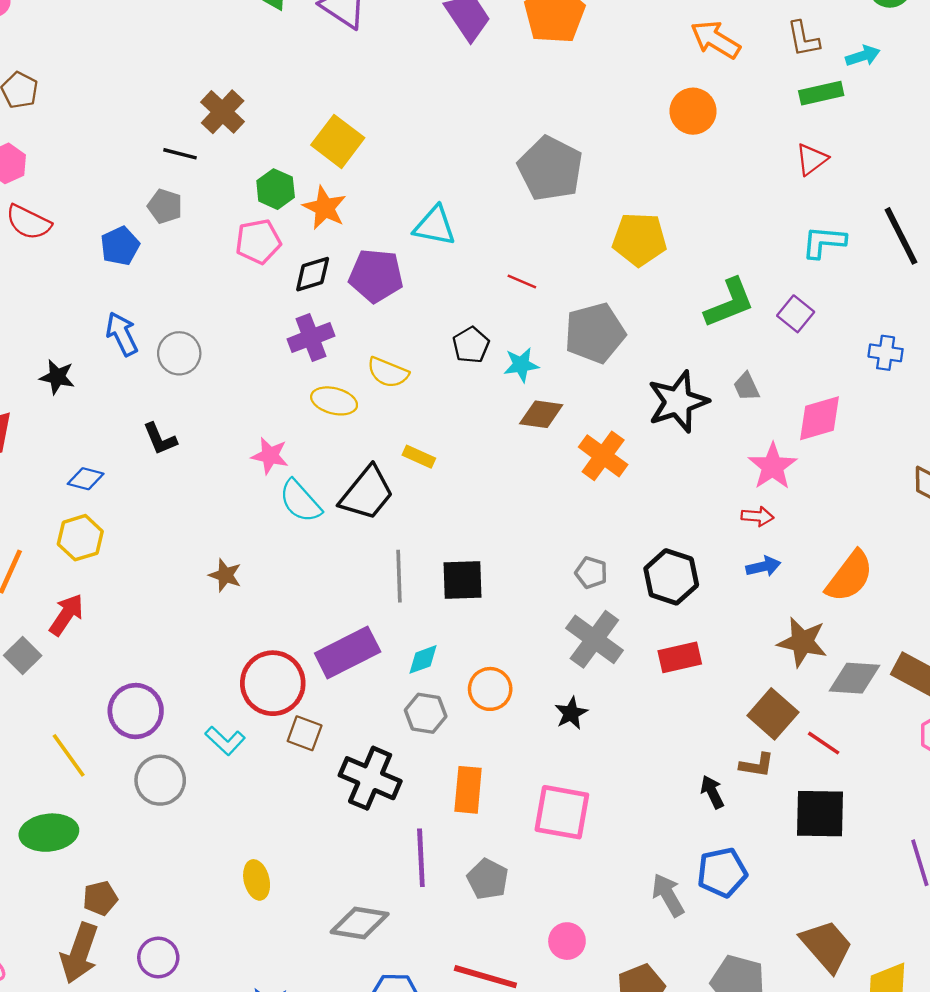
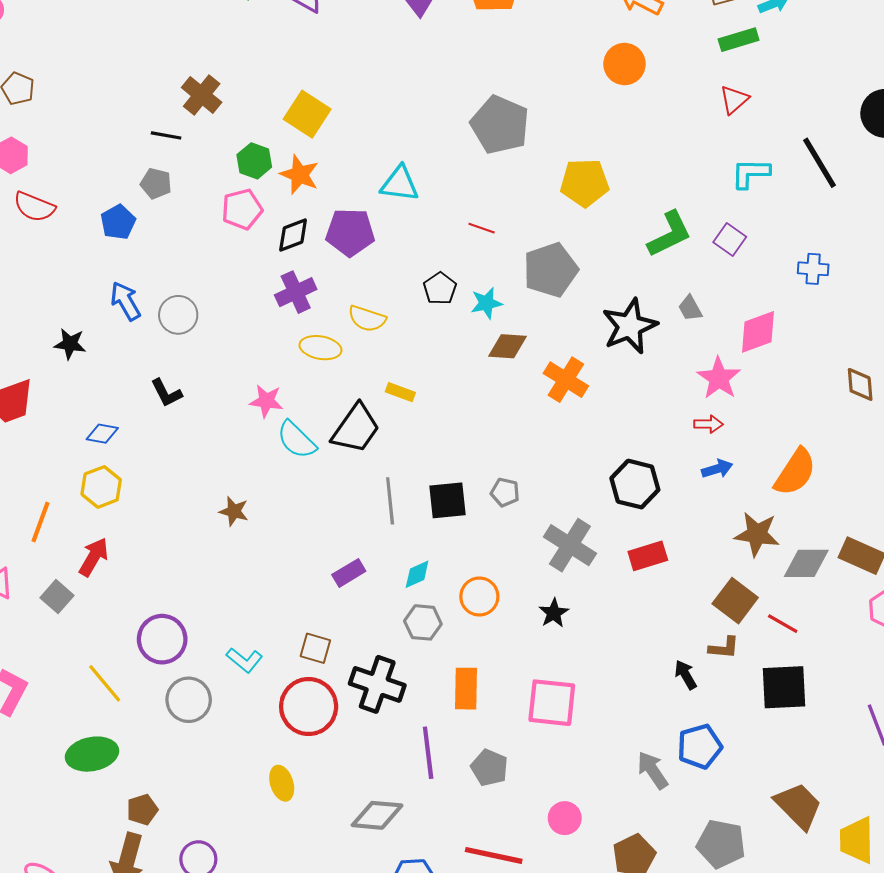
gray pentagon: (591, 573) -> (505, 492), moved
purple rectangle: (348, 653) -> (349, 573), size x0.6
red circle: (273, 683) -> (309, 707), moved

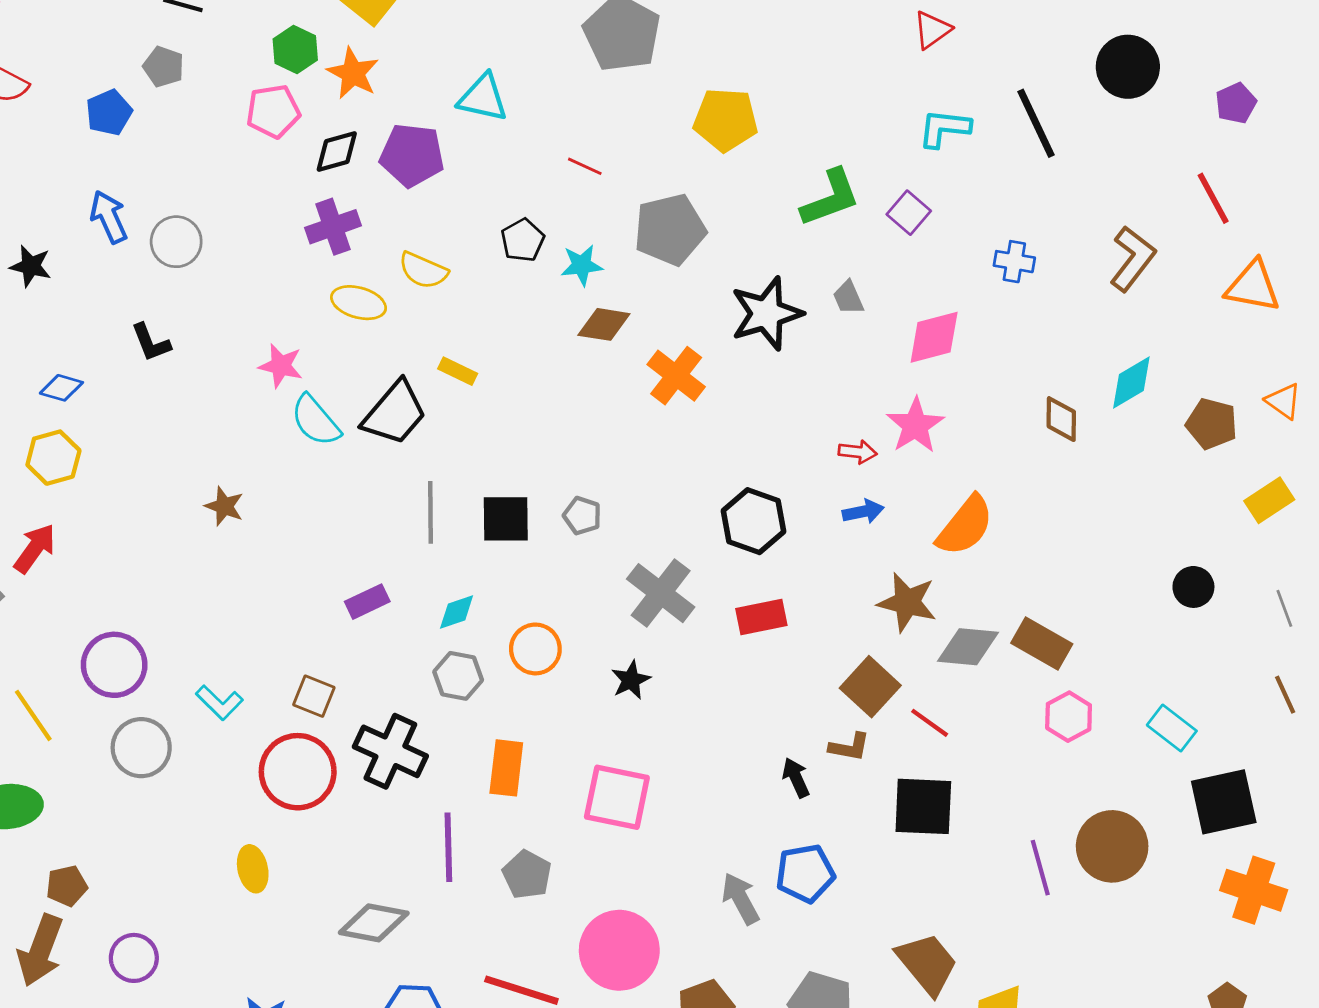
pink star: (719, 378) -> (915, 425), moved
pink circle: (565, 818) -> (619, 950), size x1.8

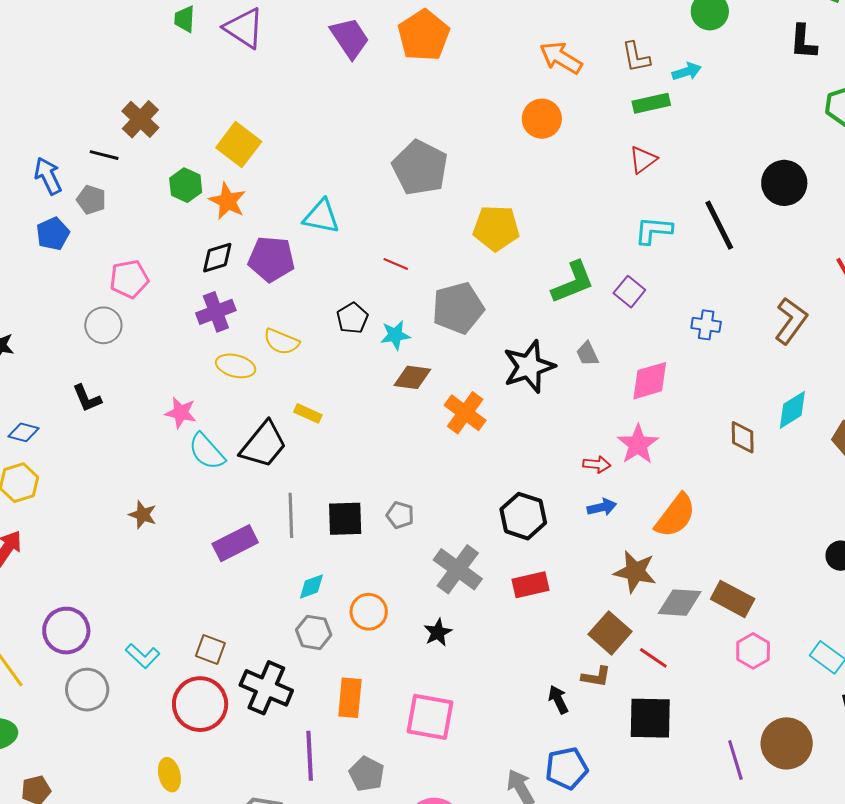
pink pentagon: (273, 111) -> (129, 279), moved
blue arrow: (109, 217) -> (48, 176), moved
purple rectangle: (367, 602) -> (235, 543), moved, size x1.4

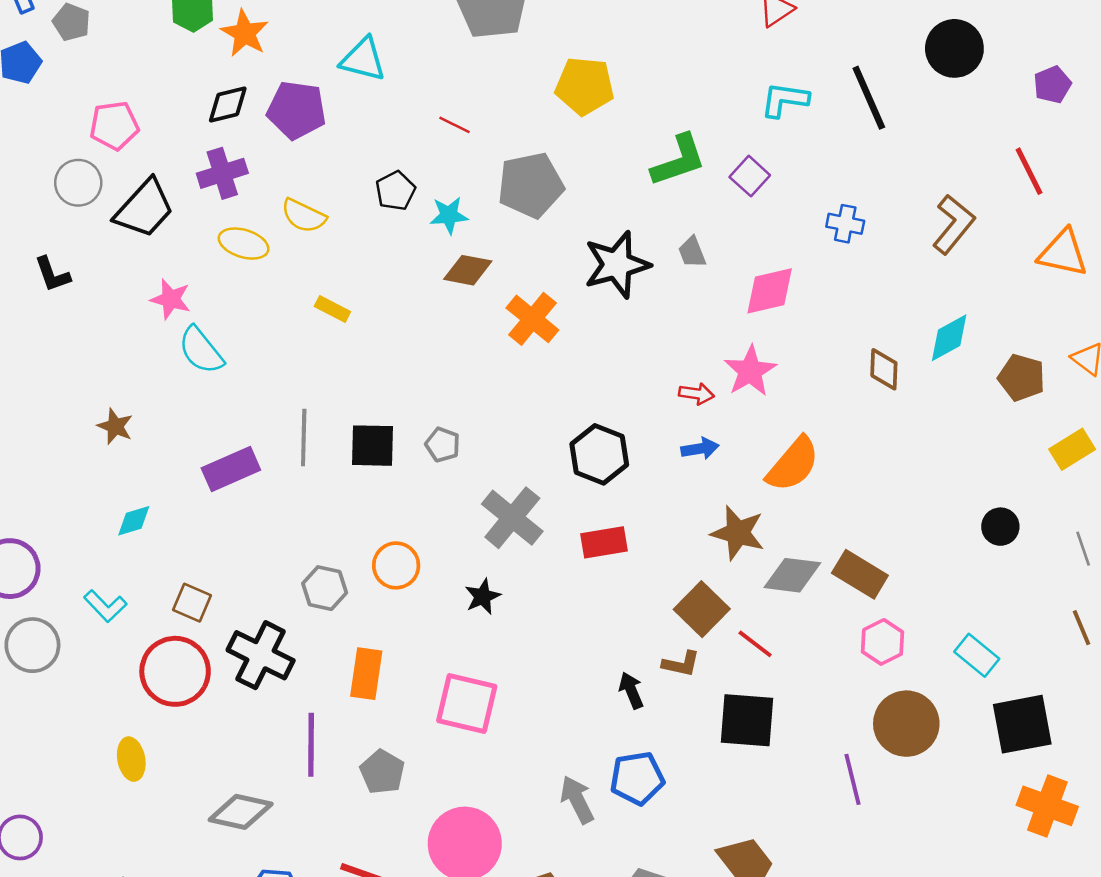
black trapezoid: (263, 445) -> (144, 209), moved
cyan diamond: (311, 586) -> (134, 521), moved
brown circle: (787, 743) -> (906, 724), moved

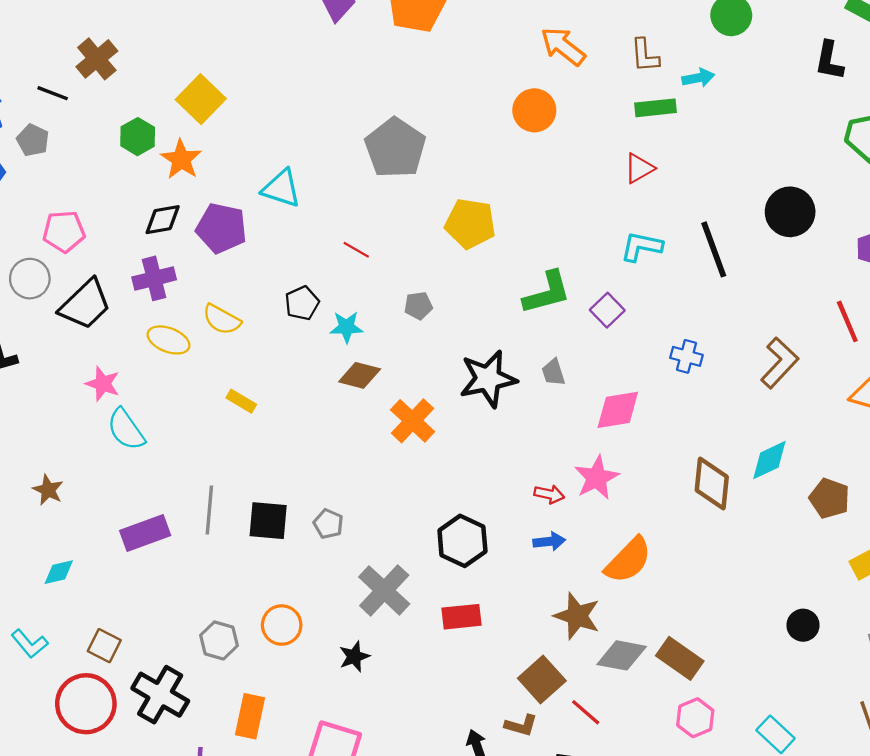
gray pentagon: (531, 185) -> (418, 306), size x0.5
brown diamond: (884, 369) -> (712, 484), size x1.4

